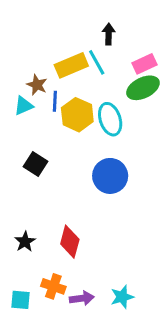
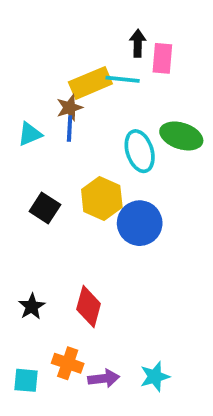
cyan line: (97, 62) -> (123, 79), turned -55
pink rectangle: (144, 64) -> (162, 58), moved, turned -60
brown star: (37, 85) -> (70, 108), moved, turned 30
green ellipse: (143, 88) -> (181, 136), moved, turned 44
yellow hexagon: (77, 115) -> (102, 198), moved

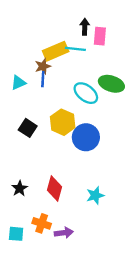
cyan ellipse: (140, 151) -> (86, 93), turned -35
cyan star: (155, 377) -> (95, 195), moved

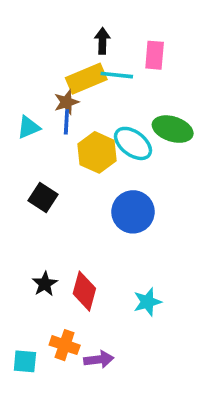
black arrow: (85, 27) -> (102, 41), moved
yellow hexagon: (63, 122) -> (97, 152), moved
black star: (20, 188) -> (45, 284), moved

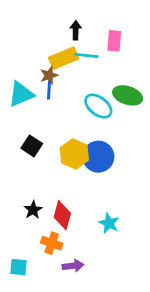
cyan triangle: (29, 127) -> (21, 94), size x1.5
yellow hexagon: (97, 152) -> (74, 154), moved
cyan star: (147, 302) -> (109, 223), turned -30
orange cross: (65, 345) -> (52, 243), moved

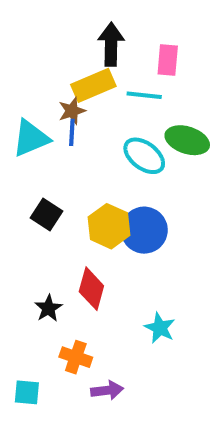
black arrow: (76, 30) -> (111, 44), size x1.5
cyan line: (86, 55) -> (144, 95), moved
red diamond: (62, 215) -> (91, 289), moved

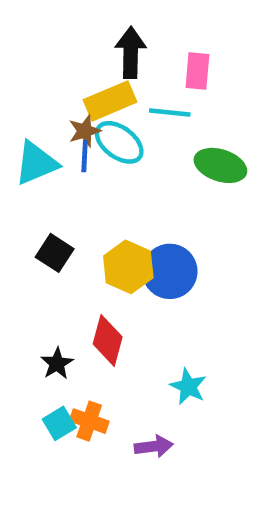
cyan ellipse: (144, 156) -> (119, 142), moved
purple arrow: (107, 390) -> (154, 446), moved
cyan square: (27, 392) -> (59, 423), moved, turned -36

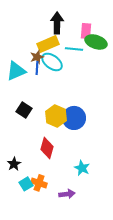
green ellipse: (220, 165) -> (96, 42), moved
black star: (57, 363) -> (14, 164), moved

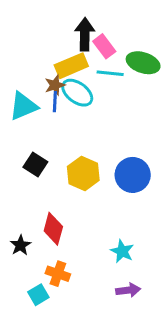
pink rectangle: (86, 31) -> (104, 46), moved, turned -42
blue circle: (74, 118) -> (133, 175), moved
red diamond: (47, 148) -> (53, 229), moved
cyan square: (26, 184) -> (38, 295), moved
purple arrow: (67, 194) -> (128, 290), moved

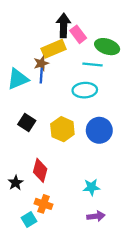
cyan line: (110, 73) -> (93, 64), moved
cyan ellipse: (77, 93) -> (85, 90), moved, turned -40
cyan star: (122, 251) -> (91, 187), turned -30

